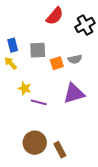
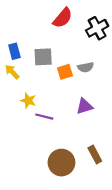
purple triangle: (74, 93) -> (84, 106), size x0.7
brown circle: (35, 143) -> (61, 163), moved
brown rectangle: (60, 150) -> (95, 154), moved

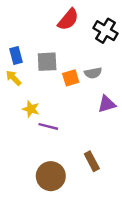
black cross: (97, 28) -> (105, 31), turned -30
purple triangle: (84, 106) -> (107, 104), moved
brown rectangle: (95, 154) -> (92, 161), moved
brown circle: (61, 163) -> (51, 176), moved

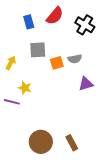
blue rectangle: (16, 56) -> (29, 22), moved
yellow arrow: (13, 78) -> (11, 63), turned 72
purple line: (48, 126) -> (12, 102), moved
brown rectangle: (92, 161) -> (72, 143), moved

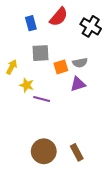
purple triangle: (86, 84) -> (78, 84), moved
yellow star: (25, 88) -> (27, 85), moved
purple line: (12, 102) -> (42, 99), moved

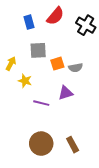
gray semicircle: (80, 63) -> (76, 68), moved
purple triangle: (78, 84) -> (65, 93), moved
purple line: (42, 99) -> (41, 103), moved

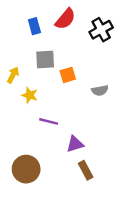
black cross: (86, 25) -> (101, 30), turned 30
gray semicircle: (76, 68) -> (100, 90), moved
purple triangle: (65, 93) -> (75, 144), moved
brown circle: (41, 144) -> (26, 169), moved

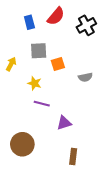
yellow star: (30, 95) -> (35, 83), moved
brown rectangle: (86, 170) -> (73, 156), moved, turned 35

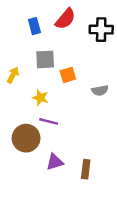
black cross: (86, 25) -> (101, 30), turned 30
purple triangle: (64, 123) -> (55, 162), moved
brown circle: (22, 144) -> (26, 138), moved
brown rectangle: (73, 156) -> (86, 169), moved

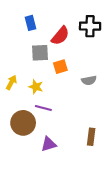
red semicircle: (65, 19) -> (60, 36), moved
yellow arrow: (13, 75) -> (11, 82), moved
brown rectangle: (86, 169) -> (91, 137), moved

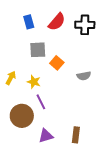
red semicircle: (60, 36) -> (57, 22), moved
orange square: (60, 67) -> (57, 63), turned -32
purple line: (43, 108) -> (41, 102), turned 49
brown rectangle: (91, 137) -> (76, 135), moved

